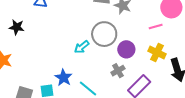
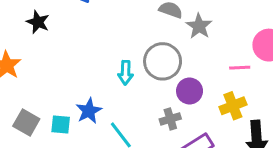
cyan arrow: (82, 47) -> (126, 73), turned -63
yellow cross: (157, 53) -> (233, 106), turned 30

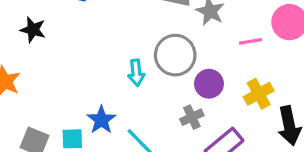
pink line: (240, 68) -> (251, 41), moved

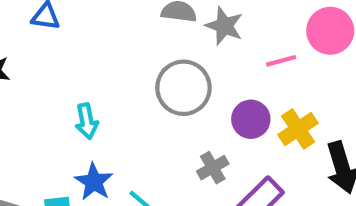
cyan arrow: (136, 73) -> (87, 121), moved
purple circle: (209, 84) -> (251, 119), moved

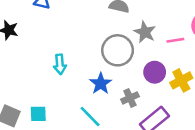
gray star: (224, 26) -> (145, 32), moved
blue star: (94, 182) -> (101, 84), moved

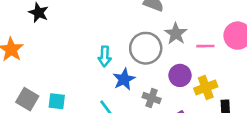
cyan arrow: (60, 64) -> (105, 56), moved
gray cross: (130, 98) -> (152, 98), turned 36

